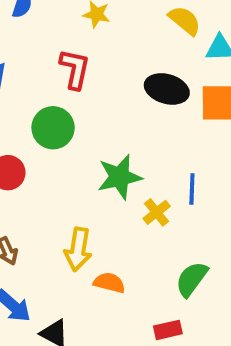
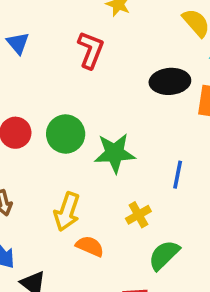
black ellipse: (167, 89) -> (170, 81), turned -30
green circle: (53, 128) -> (66, 134), moved
yellow cross: (157, 212) -> (138, 215), moved

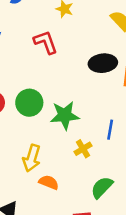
red L-shape: (91, 50) -> (46, 42), turned -40
yellow cross: (138, 215) -> (83, 149), moved

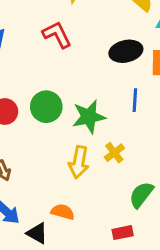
blue line: (110, 130) -> (135, 100), moved
yellow arrow: (32, 158) -> (79, 162), moved
orange semicircle: (49, 182) -> (63, 212), moved

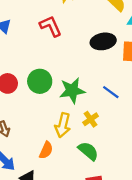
blue line: (135, 100) -> (111, 92), moved, turned -60
green semicircle: (141, 195) -> (88, 151), moved, turned 90
orange semicircle: (63, 212) -> (46, 150), moved, turned 96

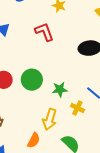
green star: (72, 90) -> (60, 89), size x0.7
yellow cross: (91, 119) -> (77, 108), moved, turned -32

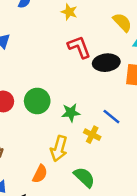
red L-shape: (44, 32) -> (79, 47), moved

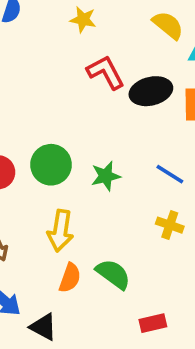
yellow cross: (92, 135) -> (170, 225), moved
yellow arrow: (59, 149) -> (60, 231), moved
green semicircle: (84, 177) -> (113, 274), moved

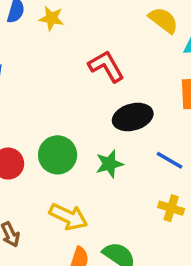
yellow star: (83, 20) -> (51, 18), moved
black ellipse: (151, 91) -> (133, 117), moved
yellow arrow: (60, 231) -> (68, 217), turned -72

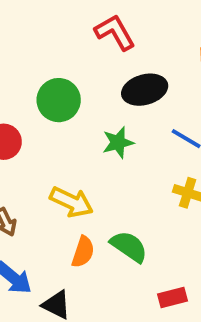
green circle: (58, 155) -> (59, 100), moved

